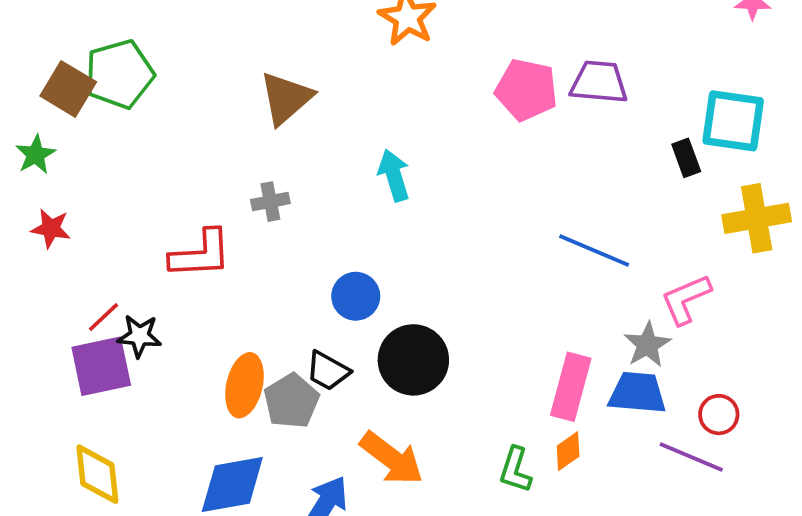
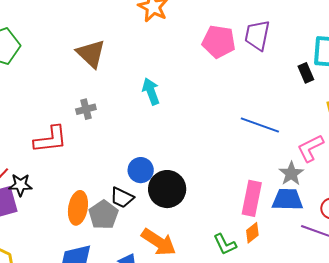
purple trapezoid: (599, 82) -> (257, 35), turned -80
brown triangle: (286, 98) -> (91, 54), turned -32
blue circle: (356, 296) -> (141, 170), moved
green L-shape: (515, 470) -> (225, 244), turned -40

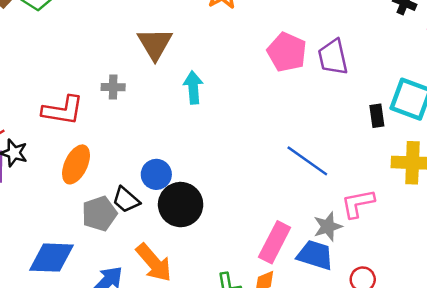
purple trapezoid: (257, 35) -> (333, 57), turned -40
brown triangle: (91, 54) -> (155, 44), moved
orange ellipse: (78, 208) -> (76, 164), moved

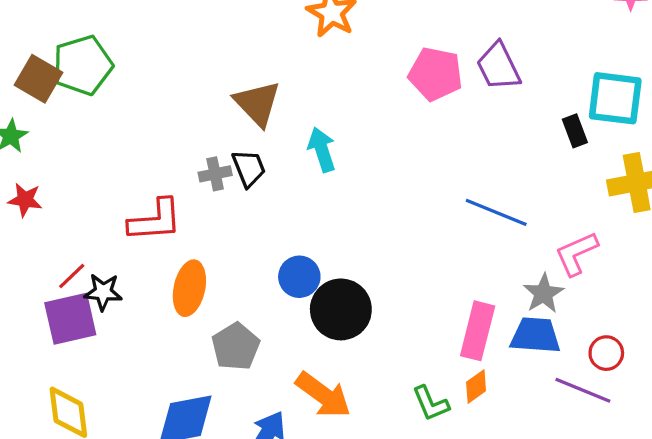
black trapezoid: (126, 200) -> (249, 168), moved, turned -140

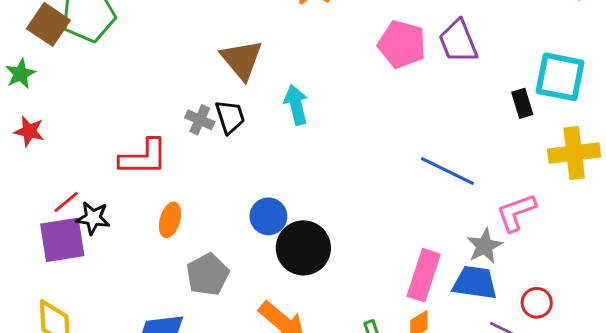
gray cross: (215, 174) -> (200, 120), turned 32
orange ellipse: (189, 288) -> (170, 220), size x0.7

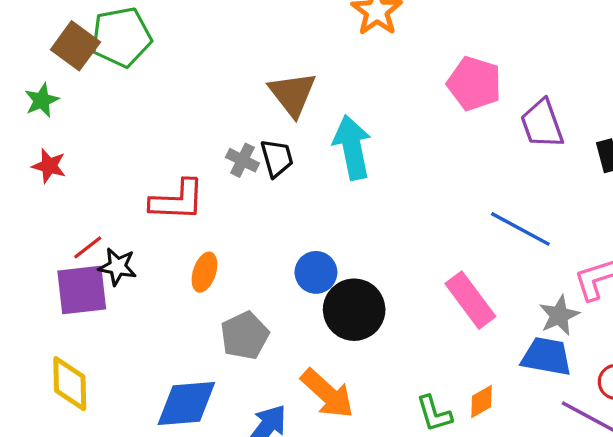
purple trapezoid: (458, 41) -> (542, 124), moved
cyan arrow: (296, 105) -> (352, 147), size x1.4
pink rectangle: (424, 275) -> (470, 300), moved, turned -57

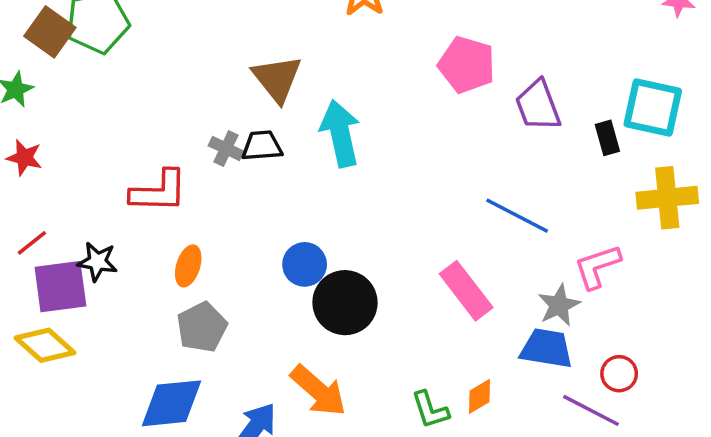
black trapezoid: (277, 158) -> (262, 146), turned -78
red line: (88, 247) -> (32, 243), moved
gray pentagon: (245, 336) -> (202, 327), moved
yellow diamond: (70, 384) -> (45, 345), moved, turned -46

